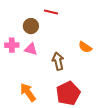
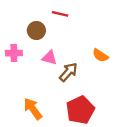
pink triangle: (31, 49) -> (49, 58), moved
brown arrow: (58, 61) -> (68, 72), turned 54

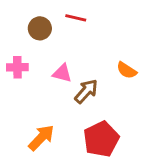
brown circle: (36, 31) -> (40, 28), moved
orange arrow: (33, 109) -> (41, 138), turned 80

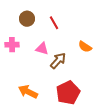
red line: (76, 18) -> (54, 23), moved, turned 48
orange arrow: (41, 138) -> (28, 92), turned -108

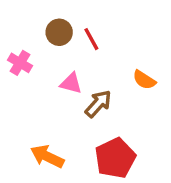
brown circle: (27, 19) -> (59, 32), moved
pink cross: (12, 45) -> (20, 63), moved, turned 32

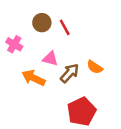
orange semicircle: (144, 80) -> (95, 67), moved
orange arrow: (47, 156) -> (33, 78), moved

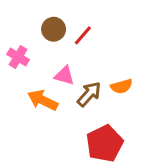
red line: (65, 27) -> (83, 35), turned 70
orange semicircle: (95, 67) -> (122, 86), turned -49

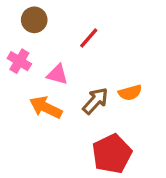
brown circle: (54, 29) -> (34, 20), moved
pink triangle: (64, 76) -> (57, 74), moved

